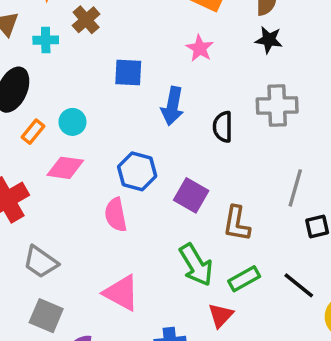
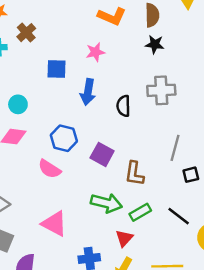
pink star: (200, 48) -> (95, 52), moved, turned 30
pink semicircle: (116, 215) -> (49, 169), turned -45
green arrow: (196, 265) -> (106, 203), turned -44

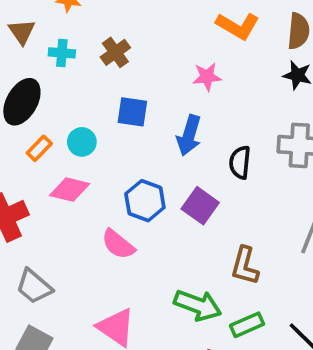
brown cross: (26, 33) -> (115, 52), moved
blue square: (56, 69) -> (132, 112), moved
purple square: (102, 154) -> (200, 206), moved

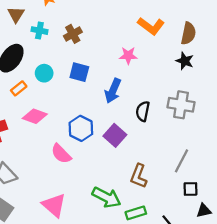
cyan circle: (82, 142) -> (44, 73), moved

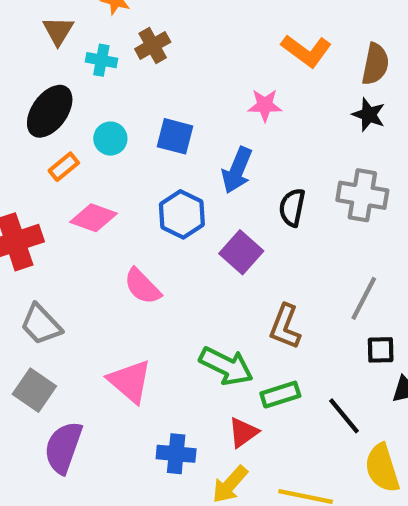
brown cross: (73, 34) -> (153, 45), moved
blue hexagon: (81, 128) -> (182, 214), moved

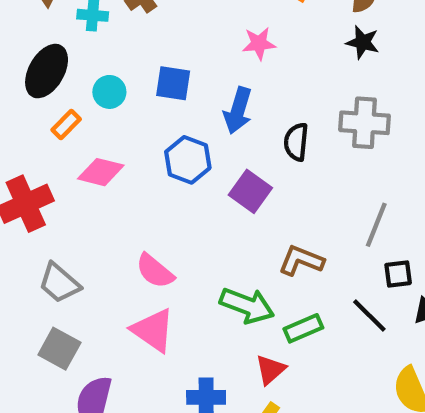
pink semicircle: (142, 286) -> (155, 271), moved
brown L-shape: (285, 327) -> (301, 261), turned 96
black line: (344, 416) -> (369, 315), moved

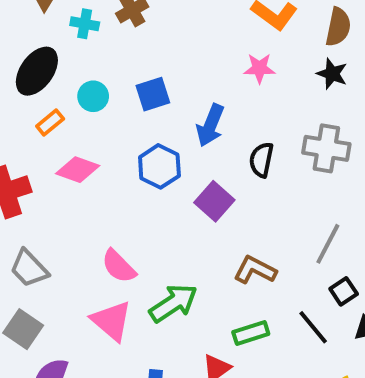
pink star: (259, 43) -> (259, 68), moved
blue square: (173, 83) -> (153, 94), turned -32
black square: (398, 274) -> (344, 291), turned -32
green arrow: (247, 305) -> (173, 303), moved, turned -60

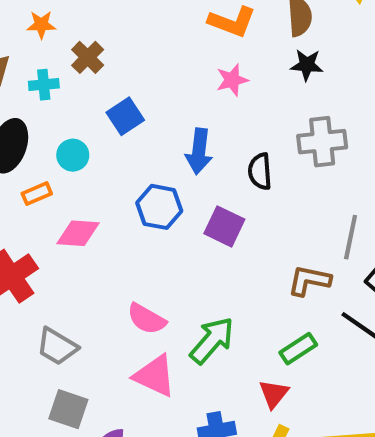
blue square: (153, 94) -> (125, 116), moved
orange rectangle: (50, 122) -> (37, 194), turned 32
brown L-shape: (255, 270) -> (309, 281), moved

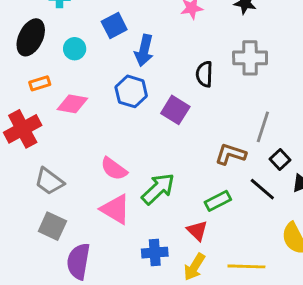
blue arrow: (199, 151) -> (144, 50), moved
orange rectangle: (37, 194) -> (40, 83), moved
red triangle: (274, 394) -> (197, 231), turned -30

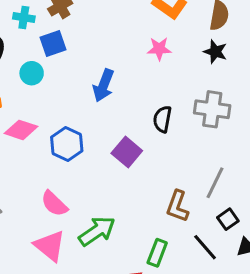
blue square: (114, 25) -> (53, 43), moved
blue hexagon: (131, 91) -> (67, 144), moved
brown L-shape: (231, 154) -> (177, 206), turned -96
green rectangle: (218, 201) -> (157, 253), turned -50

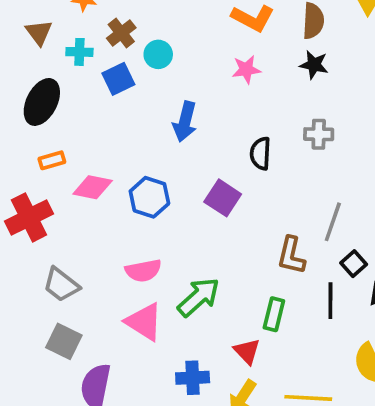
cyan circle: (32, 73) -> (158, 54), moved
gray cross: (212, 109) -> (319, 134), size x0.7
pink semicircle: (54, 204) -> (143, 271), turned -48
black line: (205, 247) -> (330, 301), turned 48

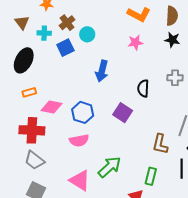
red cross: (29, 217) -> (32, 130), moved, turned 30
pink semicircle: (143, 271) -> (79, 140), moved

